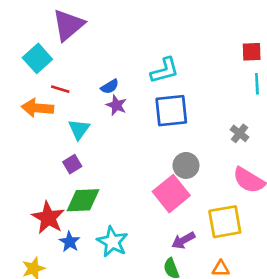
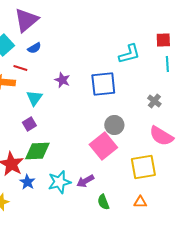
cyan L-shape: (165, 70) -> (129, 54), moved
blue semicircle: (110, 87) -> (34, 48), moved
purple arrow: (183, 240) -> (85, 181), moved
cyan star: (112, 242) -> (59, 182), turned 30

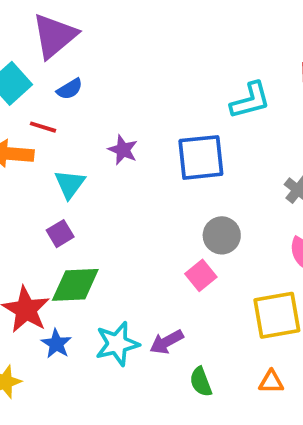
pink square: (103, 146) -> (201, 275), size x0.6

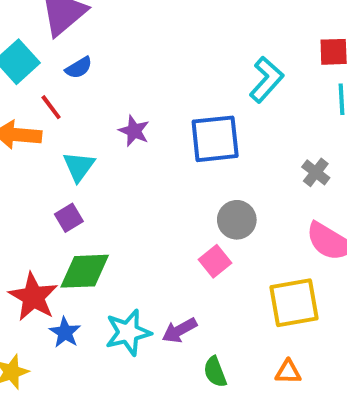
cyan L-shape: (250, 100) -> (266, 80), turned -33
red line: (43, 127) -> (51, 107), turned 36

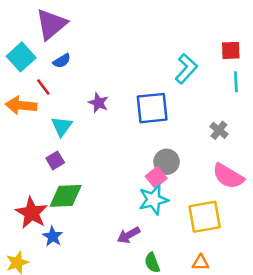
pink square: (215, 261) -> (156, 177), moved
cyan star: (128, 332) -> (153, 200), moved

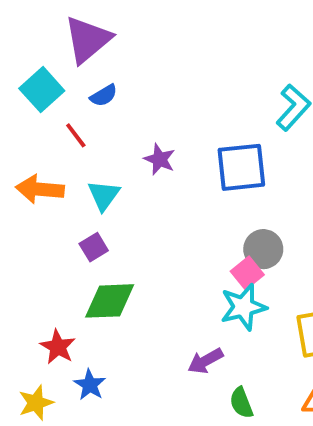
orange arrow: (21, 105) -> (40, 189), moved
red star: (32, 213) -> (58, 347), moved, size x0.7
blue star: (53, 236) -> (90, 385), moved

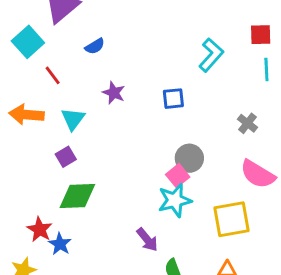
blue semicircle: (104, 95) -> (95, 46), moved
blue square: (241, 167) -> (173, 99), size x0.6
purple arrow: (205, 361) -> (147, 240), turned -100
blue star: (90, 385) -> (60, 244), moved

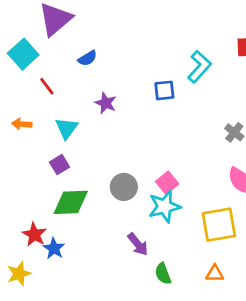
blue square: (173, 99) -> (164, 90), moved
orange arrow: (26, 115) -> (22, 124), size x0.6
gray circle: (189, 158) -> (124, 187), moved

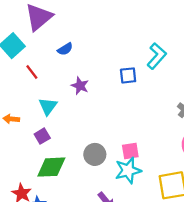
orange arrow: (22, 124) -> (11, 119), moved
pink square: (167, 183) -> (130, 151), turned 30

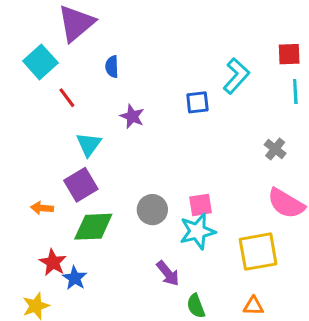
blue semicircle: (65, 49) -> (112, 67), turned 119
orange arrow: (11, 119) -> (42, 208), moved
purple square: (42, 136) -> (81, 185), size x1.5

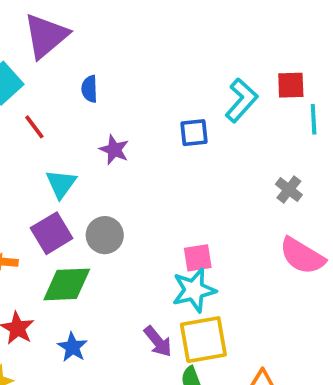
red square: (289, 54) -> (291, 85), moved
gray circle: (152, 210) -> (105, 235), moved
yellow square: (258, 252) -> (203, 340), moved
blue star: (75, 278) -> (72, 347), moved

